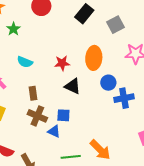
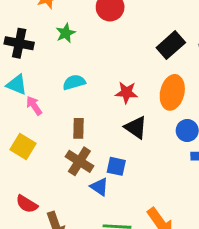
black rectangle: (84, 14) -> (171, 45), moved
cyan semicircle: (25, 62) -> (74, 82), turned 133

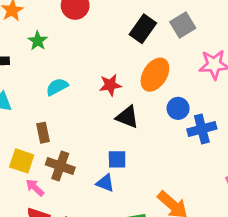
orange ellipse: (172, 92) -> (155, 75), turned 32
pink arrow: (34, 106) -> (35, 188), moved
brown rectangle: (79, 128) -> (43, 133), moved
brown cross: (79, 161) -> (60, 166), moved

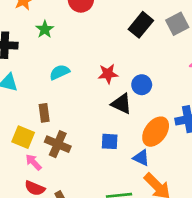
orange ellipse: (155, 75) -> (156, 132), moved
blue circle: (178, 108) -> (142, 85), moved
blue triangle: (105, 183) -> (141, 158), moved

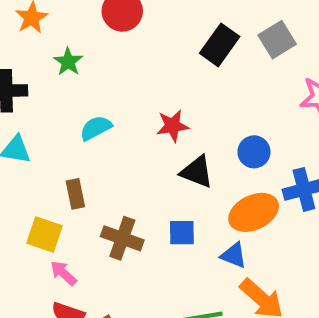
blue circle: (142, 85) -> (254, 152), moved
orange ellipse: (156, 132) -> (254, 212), turned 32
brown cross: (58, 144) -> (122, 238), moved

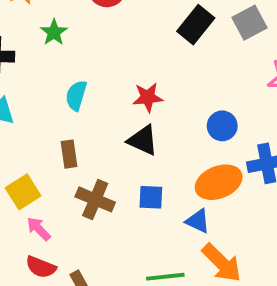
cyan semicircle: (96, 128) -> (76, 95), turned -48
black triangle: (197, 172) -> (143, 140), moved
brown rectangle: (75, 194) -> (69, 154), moved
yellow square: (45, 234) -> (23, 192), turned 36

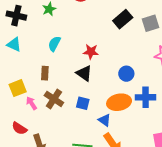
pink arrow: (39, 229) -> (31, 103), moved

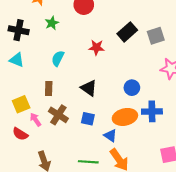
red star: (91, 52) -> (96, 47), moved
red semicircle: (19, 128) -> (20, 134), moved

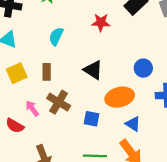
yellow square: (21, 104) -> (17, 73), moved
orange ellipse: (125, 117) -> (120, 97), moved
blue square: (88, 119) -> (91, 119), moved
blue triangle: (110, 136) -> (133, 124), moved

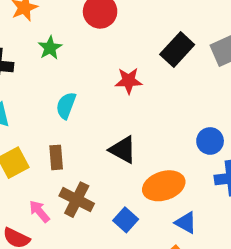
blue circle: (143, 68) -> (210, 141), moved
blue square: (91, 119) -> (126, 220), turned 35

